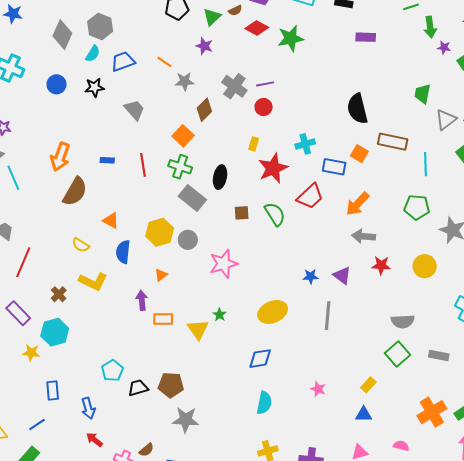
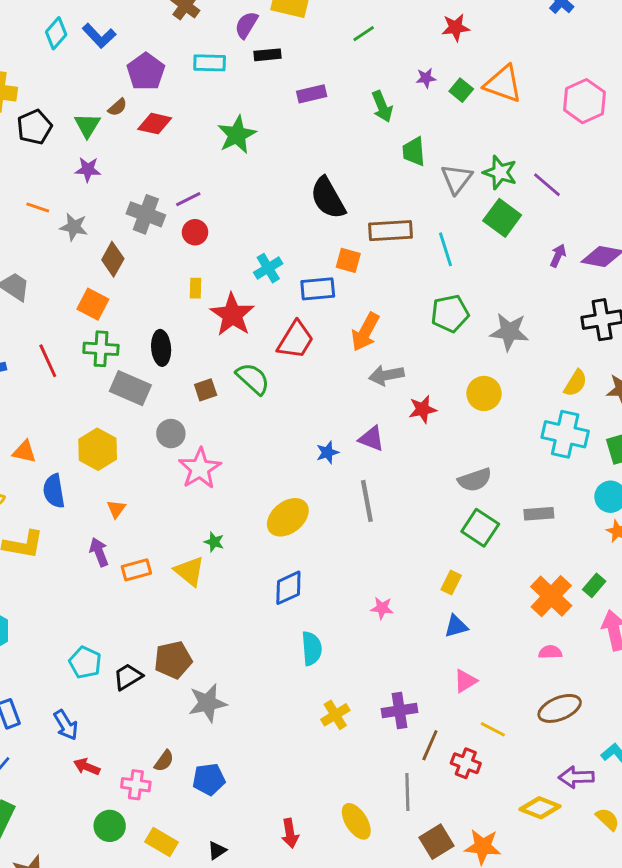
green arrow: (430, 27) -> (382, 106), moved
green star: (291, 38) -> (237, 135), moved
gray star: (185, 81) -> (74, 227), turned 30
gray circle: (188, 240) -> (171, 434), moved
pink semicircle: (401, 446) -> (550, 652), moved

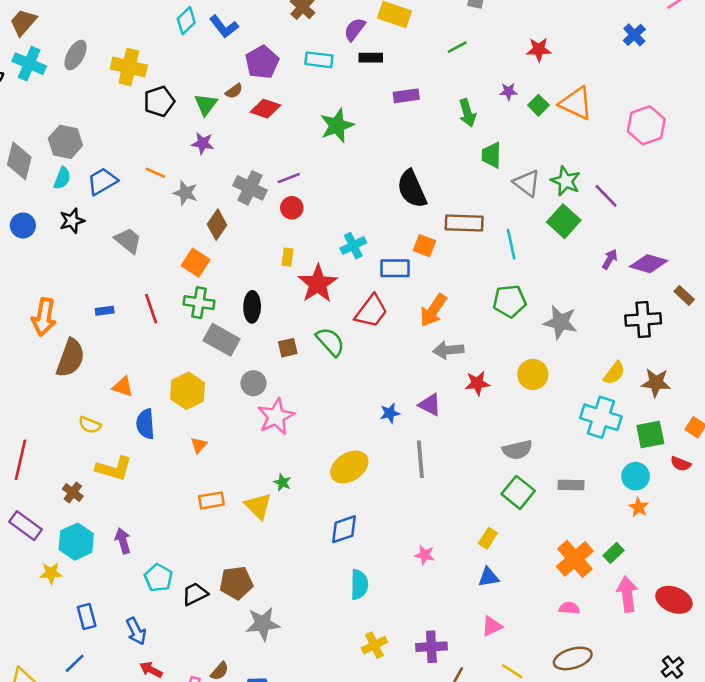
gray triangle: (457, 179) -> (527, 183), turned -36
purple arrow: (99, 552) -> (123, 541), moved

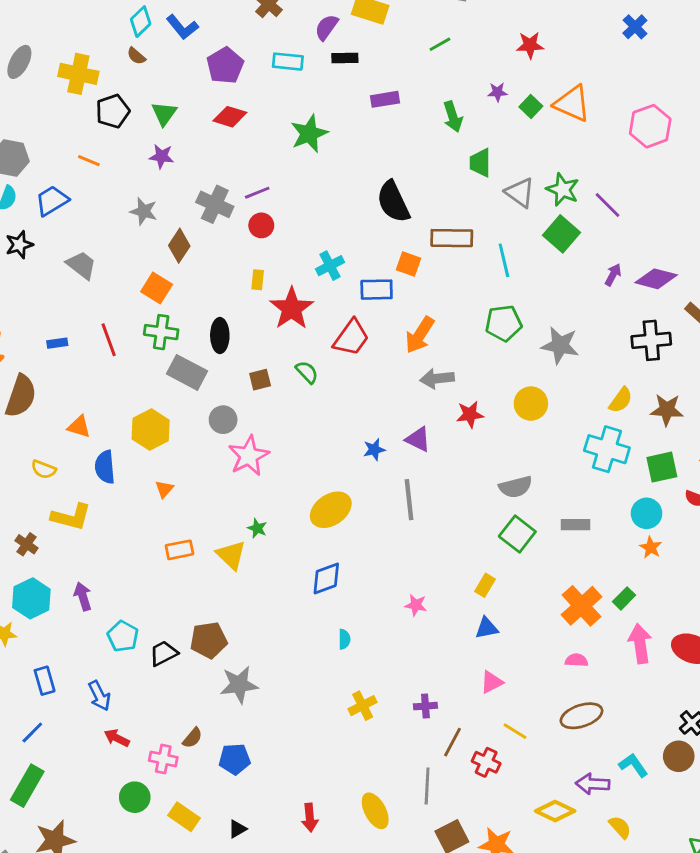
brown semicircle: (234, 91) -> (136, 56), moved, turned 78
orange line: (155, 173) -> (89, 161), moved
green semicircle: (330, 342) -> (307, 372), size x0.7
cyan semicircle: (359, 585) -> (344, 639), size x0.6
purple cross: (431, 647) -> (425, 706), size x0.7

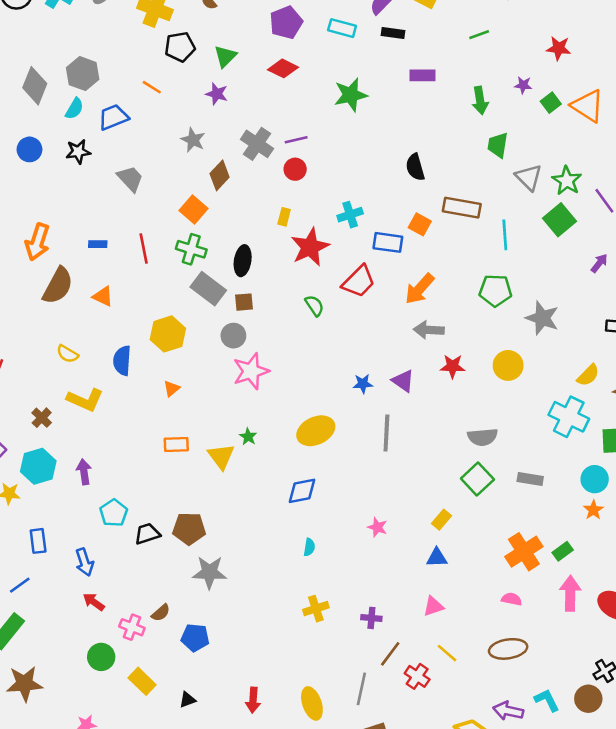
black semicircle: (393, 202) -> (415, 167), size x0.7
brown square: (260, 380) -> (244, 302), moved
orange triangle: (79, 427) -> (103, 296), moved

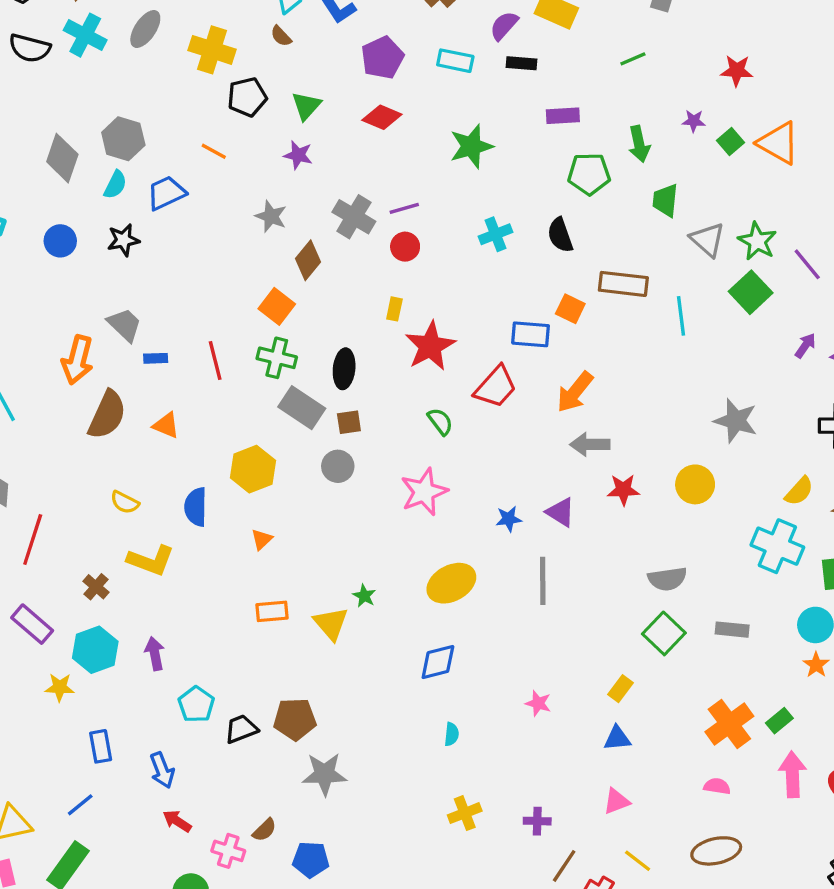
gray trapezoid: (130, 179) -> (125, 325), moved
cyan cross: (350, 215) -> (496, 234), moved
green pentagon: (495, 290) -> (589, 174), moved
pink star: (251, 371) -> (424, 492), moved

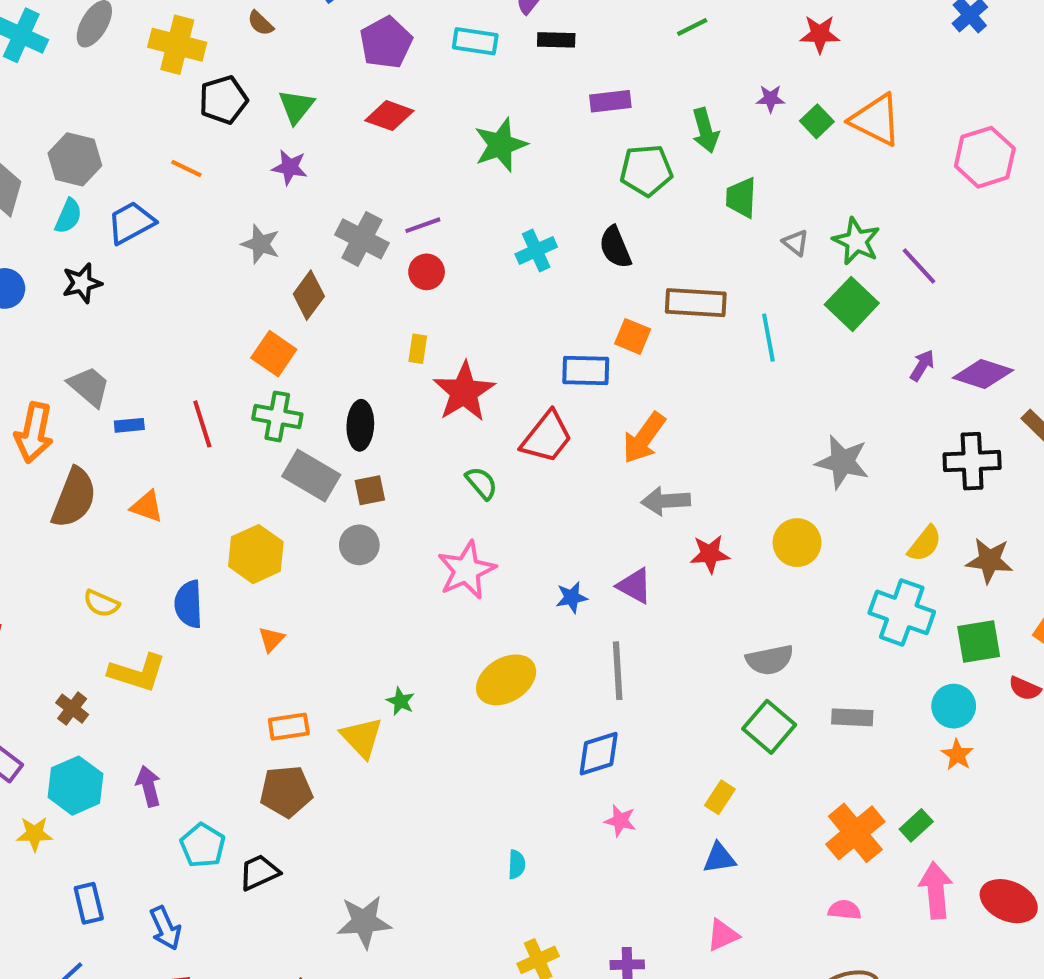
gray triangle: (708, 240) -> (796, 243), size x0.6
blue diamond: (438, 662) -> (599, 754), moved
brown pentagon: (295, 719) -> (286, 791), moved

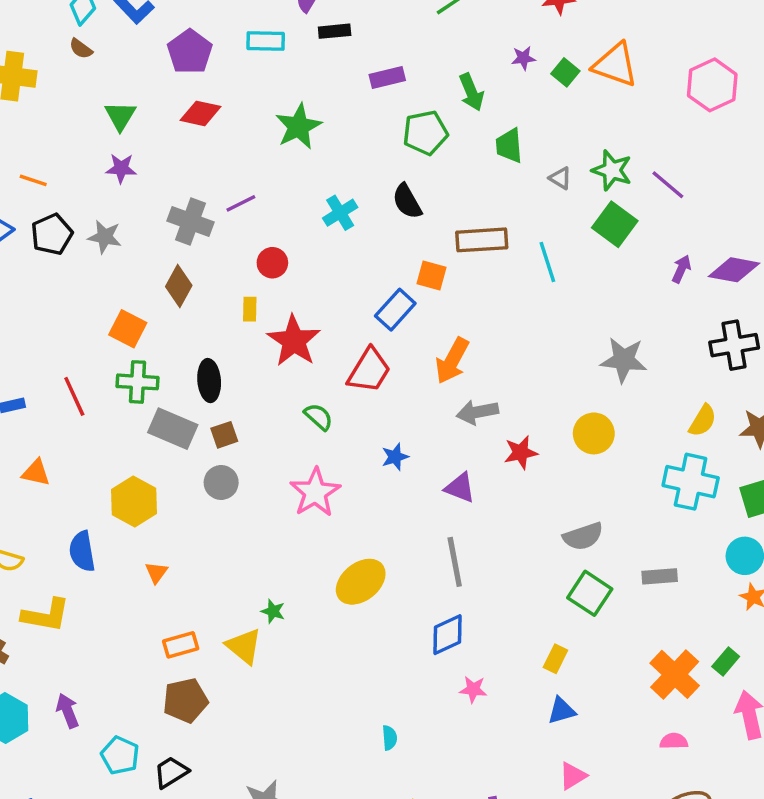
black pentagon: (223, 100) -> (52, 234), moved
red circle: (427, 272) -> (272, 263), moved
brown diamond: (309, 295) -> (179, 286), moved
blue rectangle: (586, 371) -> (395, 310), turned -42
blue star: (572, 597) -> (395, 457), moved

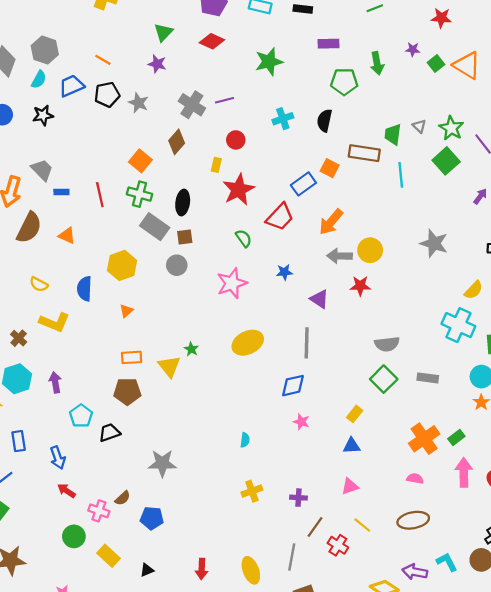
green trapezoid: (509, 146) -> (393, 134), moved
black semicircle: (407, 201) -> (324, 120), turned 30
yellow circle: (594, 433) -> (370, 250), moved

